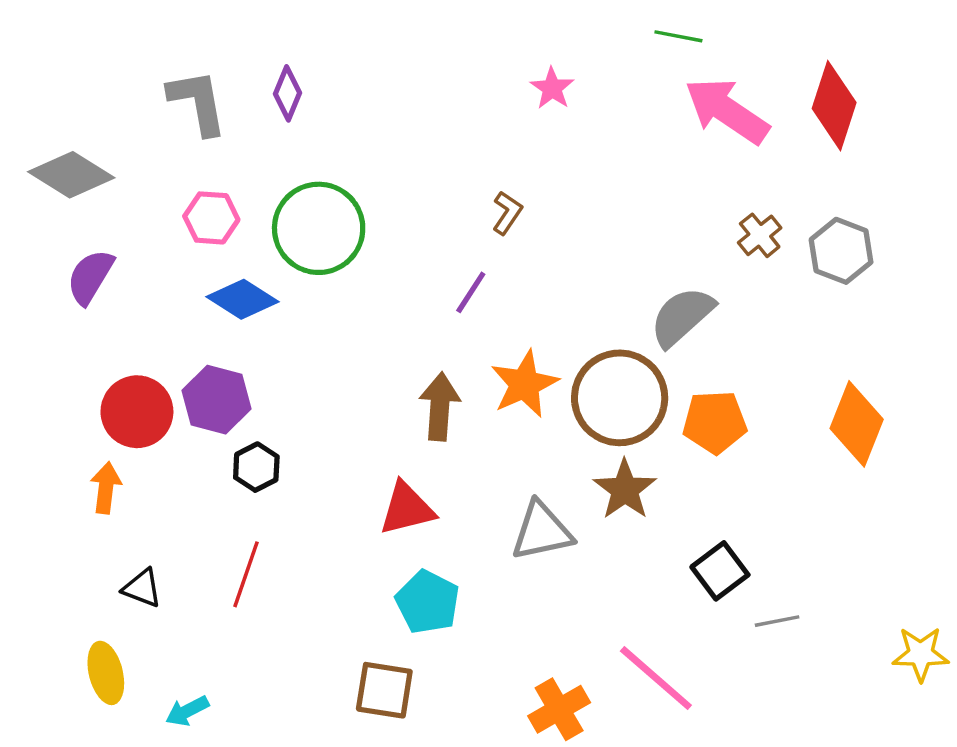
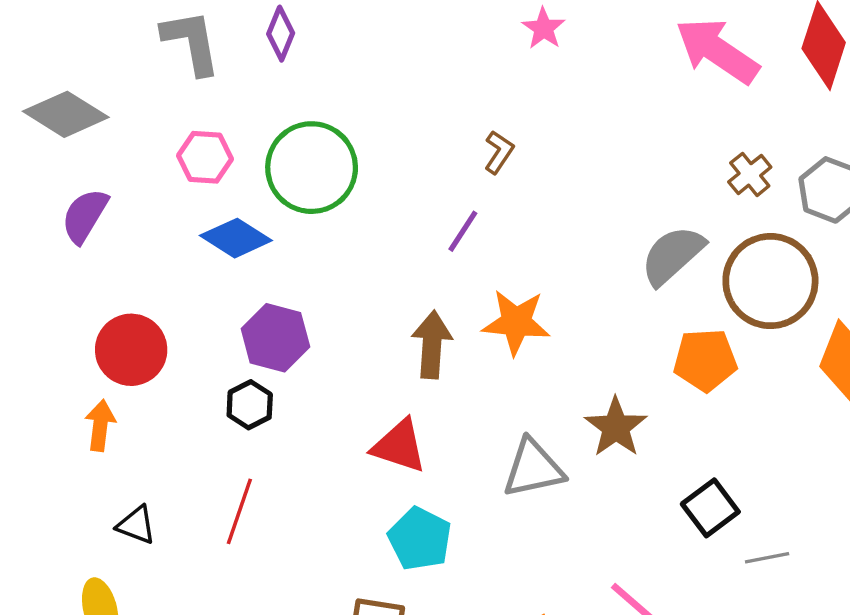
orange star: (524, 384) -> (516, 322), turned 30
brown circle: (620, 398) -> (770, 281), moved
purple hexagon: (217, 400) -> (275, 338), moved
red triangle: (407, 509) -> (399, 446), turned 32

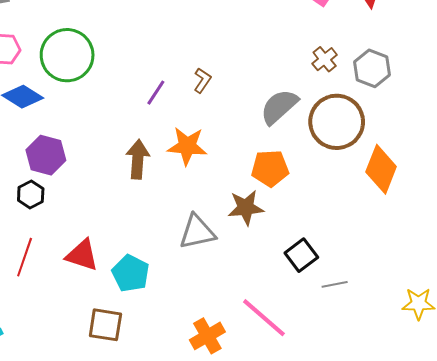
brown L-shape: (499, 152) -> (202, 80), moved
orange pentagon: (705, 360) -> (270, 168), moved
brown star: (616, 427) -> (246, 208), turned 30
red triangle: (399, 446) -> (82, 255), moved

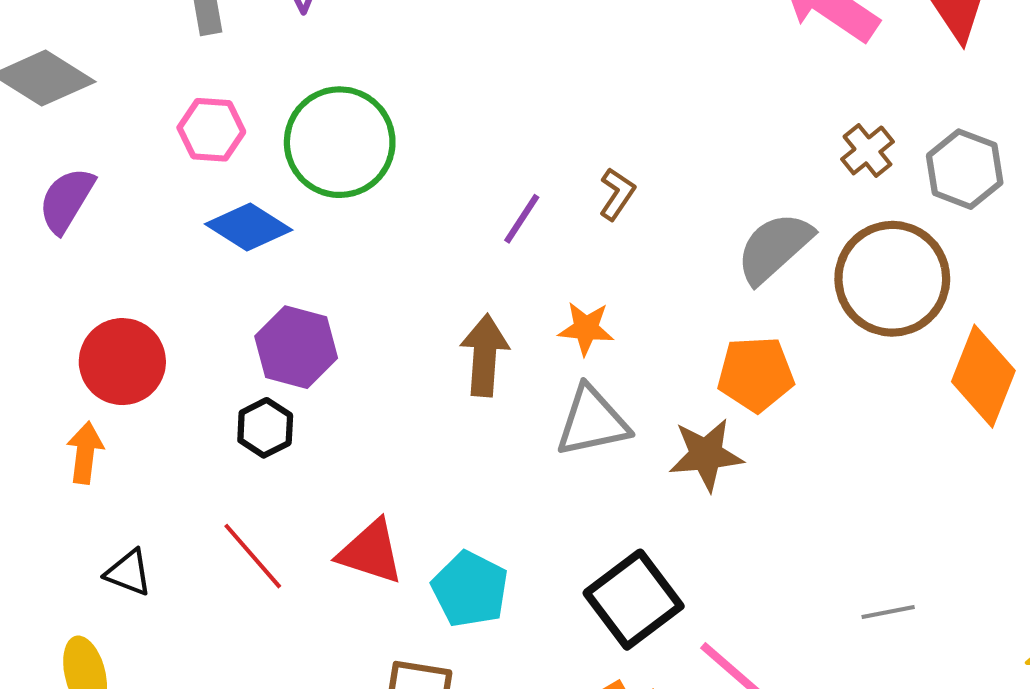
orange star: (187, 146) -> (586, 328), size x0.7
gray triangle: (197, 232) -> (592, 422), moved
black square: (301, 255) -> (634, 600), moved, size x1.4
red line: (25, 257) -> (253, 556), turned -60

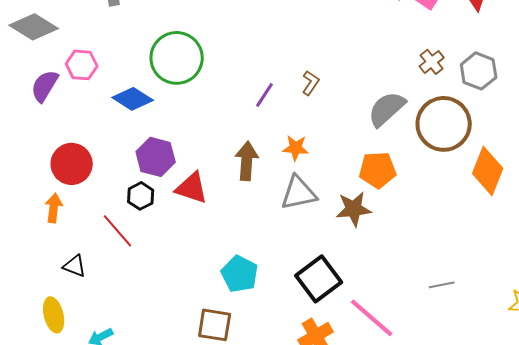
pink hexagon: (211, 130) -> (82, 65), moved
red triangle: (371, 552) -> (192, 188), moved
red line: (253, 556) -> (118, 231), moved

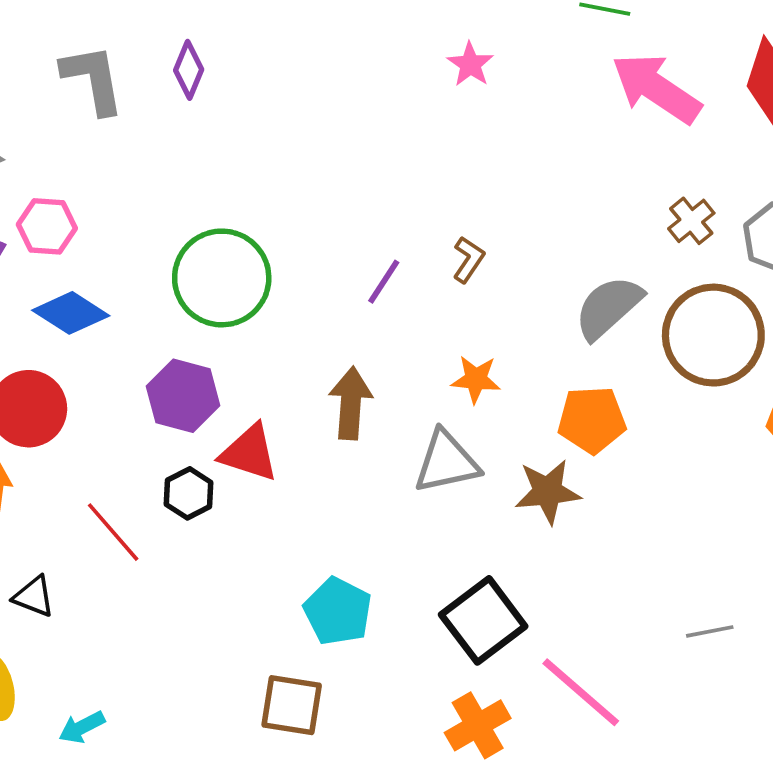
green circle: (177, 58) -> (222, 278), moved
blue diamond: (133, 99) -> (71, 313), moved
orange star: (296, 148) -> (476, 379), moved
black hexagon: (141, 196) -> (189, 493), moved

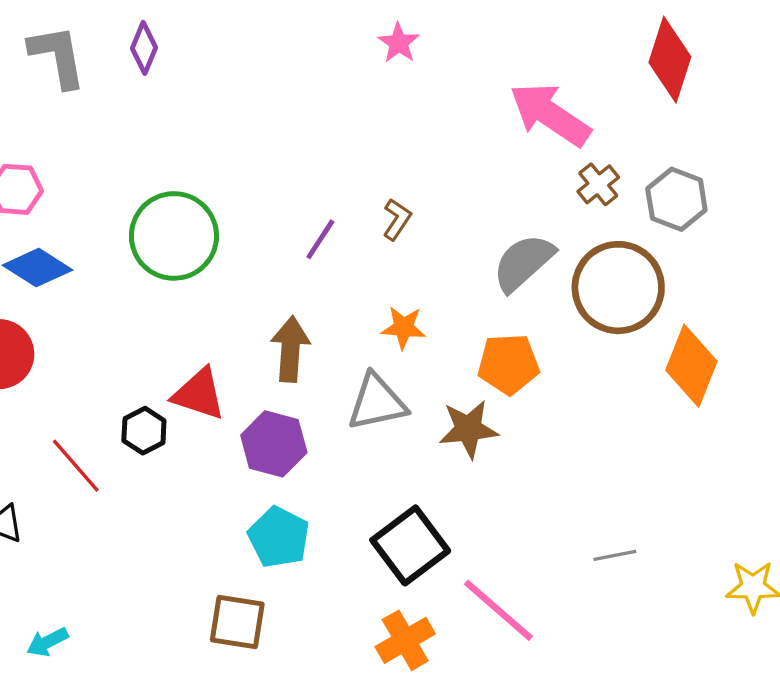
pink arrow: (656, 88) -> (550, 114), moved
purple hexagon: (183, 396) -> (274, 444), moved

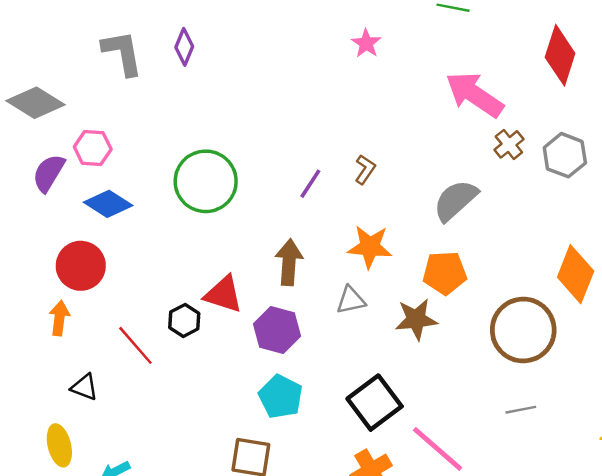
brown circle: (618, 288) -> (523, 330), moved
orange star: (404, 327) -> (370, 247), size x1.4
gray triangle: (377, 402) -> (351, 300), size x0.7

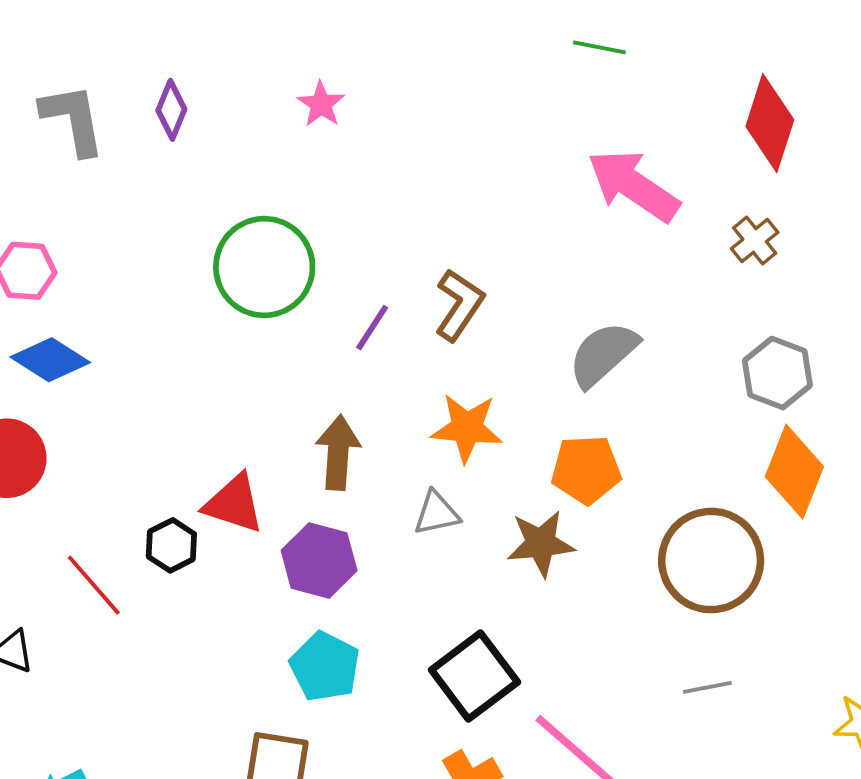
pink star: (366, 43) -> (321, 104), moved
brown cross: (509, 144) -> (755, 240), moved
gray hexagon: (565, 155) -> (777, 373), moved
brown L-shape: (365, 169) -> (459, 305), size x1.5
green circle: (206, 181) -> (264, 267), moved

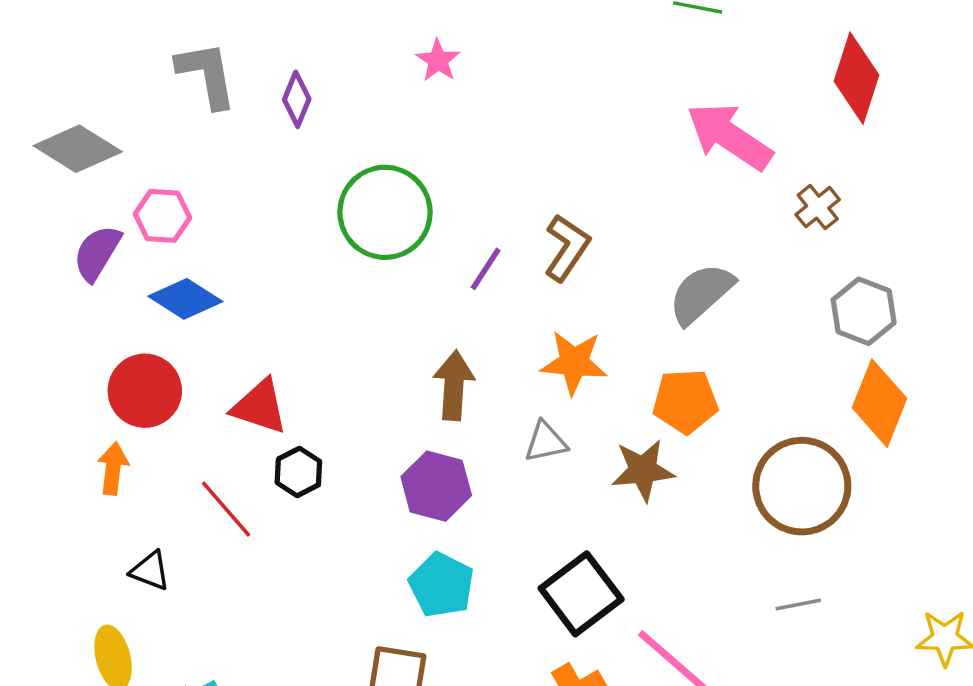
purple diamond: (171, 110) -> (297, 99), moved
brown cross: (755, 240) -> (818, 207), moved
red triangle: (234, 504) -> (260, 407), moved

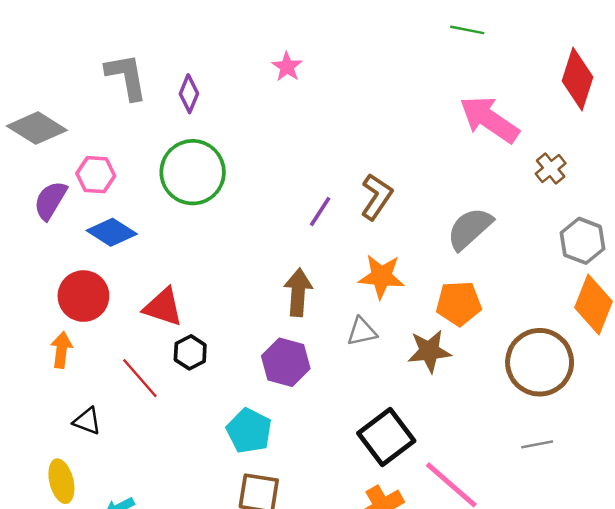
green circle: (385, 212) -> (193, 172), moved
cyan pentagon: (442, 585) -> (249, 431), moved

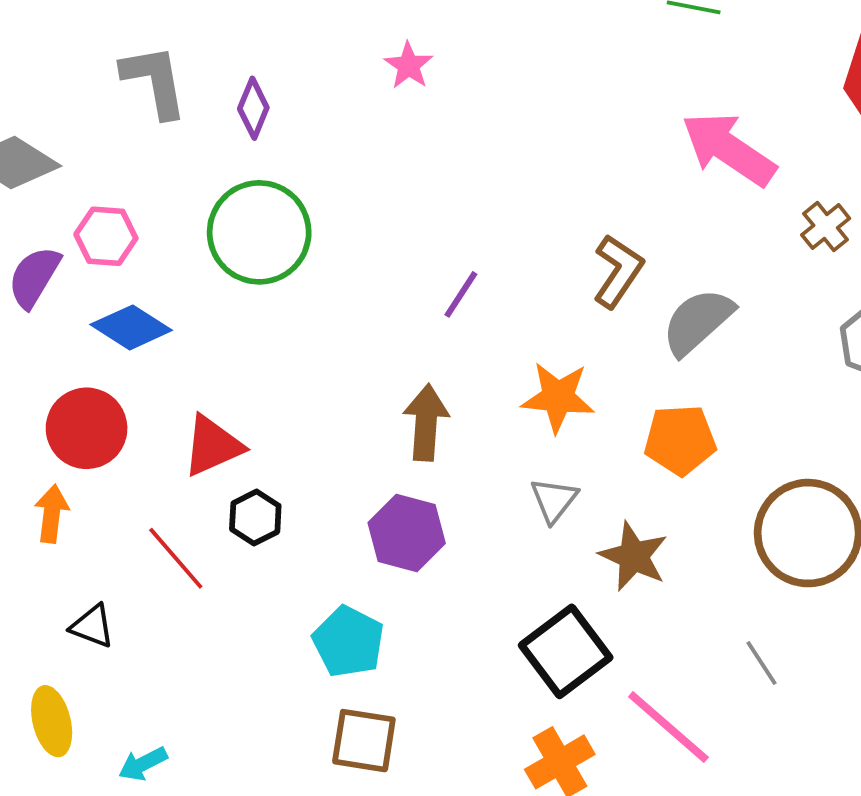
brown L-shape: (377, 197) -> (618, 271), moved
red triangle: (163, 307) -> (213, 446), turned -42
gray triangle: (362, 332) -> (554, 500), moved, turned -40
brown star: (429, 351) -> (634, 556), moved, turned 30
gray line: (537, 444) -> (762, 663), moved, turned 68

